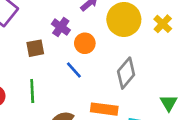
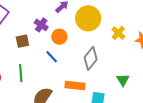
yellow cross: (163, 24) -> (118, 33), moved

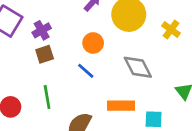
purple cross: (41, 25) -> (42, 30), moved, turned 32
gray diamond: (91, 58) -> (138, 67), turned -60

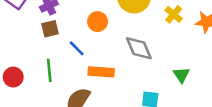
blue line: (86, 71) -> (77, 48), moved
orange rectangle: (121, 106) -> (101, 72), moved

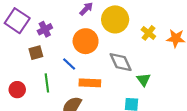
orange circle: (98, 22) -> (86, 41), size x1.5
brown square: (50, 29) -> (36, 53), moved
green triangle: (181, 75) -> (144, 80), moved

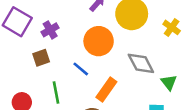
orange rectangle: (90, 83) -> (106, 90), turned -54

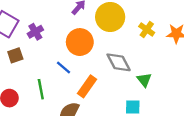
brown square: (41, 58) -> (15, 55), moved

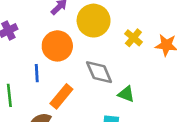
blue line: (63, 67) -> (37, 73), turned 42
green triangle: (144, 80) -> (126, 94), turned -35

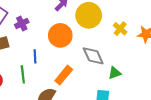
blue line: (37, 73) -> (35, 56), moved
green triangle: (126, 94) -> (115, 73), turned -40

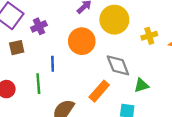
yellow cross: (120, 29) -> (149, 36), turned 32
orange rectangle: (64, 75) -> (99, 91), moved

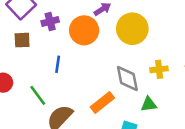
yellow cross: (149, 36) -> (159, 69), moved
orange circle: (82, 41) -> (84, 30), moved
green line: (38, 84) -> (38, 95), moved, turned -42

